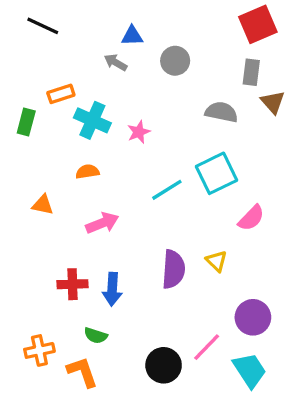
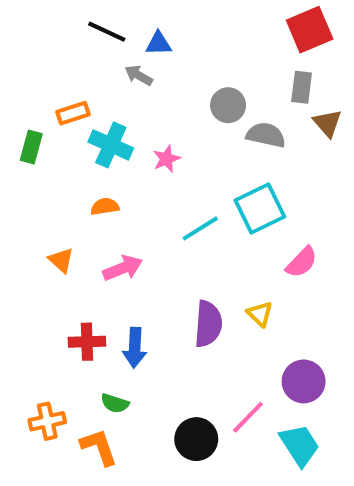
black line: (43, 26) -> (107, 32), moved
gray circle: (175, 61) -> (228, 105), moved
orange triangle: (43, 205) -> (61, 260), moved, turned 30

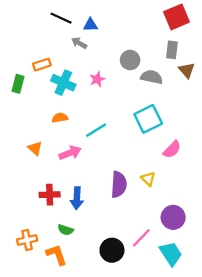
pink star: (166, 159) -> (97, 79), moved
cyan line: (200, 228) -> (96, 130), moved

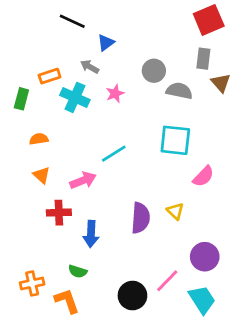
blue triangle: (90, 25) -> (106, 43), moved, turned -35
gray arrow: (79, 43) -> (90, 67), moved
orange semicircle: (60, 118) -> (39, 139), moved
cyan square: (148, 119) -> (175, 140), turned 32
red cross: (50, 195) -> (59, 213), moved

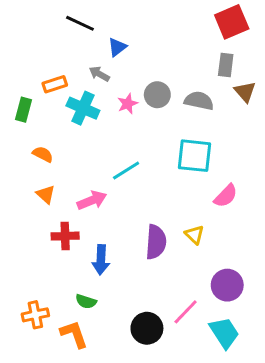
gray circle: (154, 71) -> (157, 95), moved
orange semicircle: (39, 139) -> (43, 154), turned 36

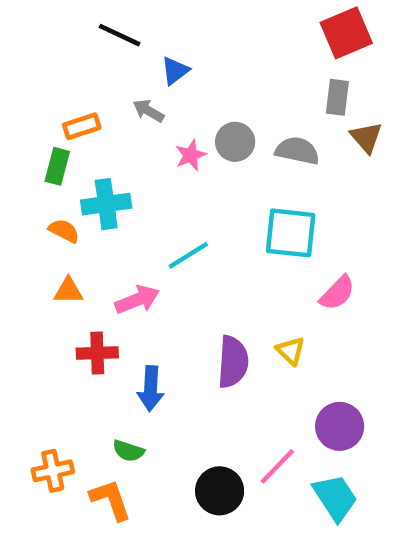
cyan cross: (83, 108) -> (106, 204), moved, turned -32
green rectangle: (23, 110) -> (57, 166), moved
orange triangle: (46, 194) -> (68, 291), turned -42

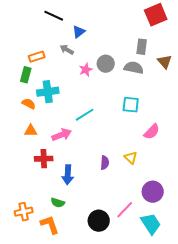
gray rectangle: (337, 97) -> (142, 47), moved
cyan square: (291, 233) -> (131, 105), size x0.7
purple semicircle: (233, 362) -> (105, 163), size x0.6

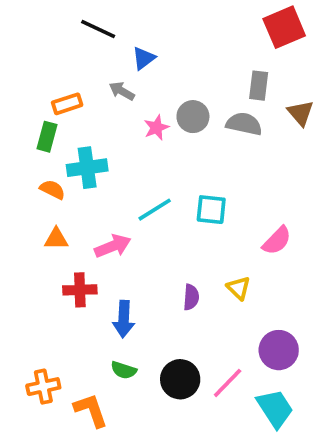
cyan square: (131, 105) -> (211, 210), moved
green semicircle: (58, 203) -> (124, 370), moved
black circle: (99, 221) -> (180, 379), moved

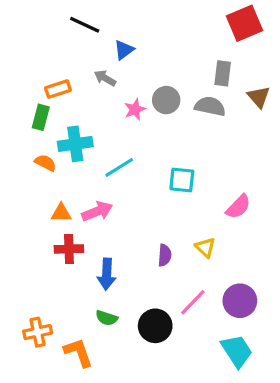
cyan line: (155, 210) -> (119, 167), moved
orange triangle: (56, 239) -> (61, 213), moved
pink line: (228, 383) -> (193, 302), moved

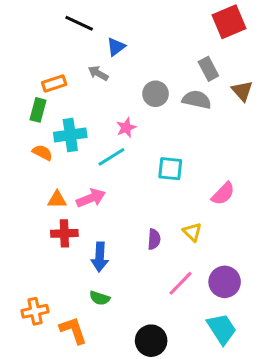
gray rectangle: (223, 73) -> (208, 69), turned -35
pink star: (135, 109) -> (126, 128), moved
black circle: (155, 326) -> (151, 341), moved

